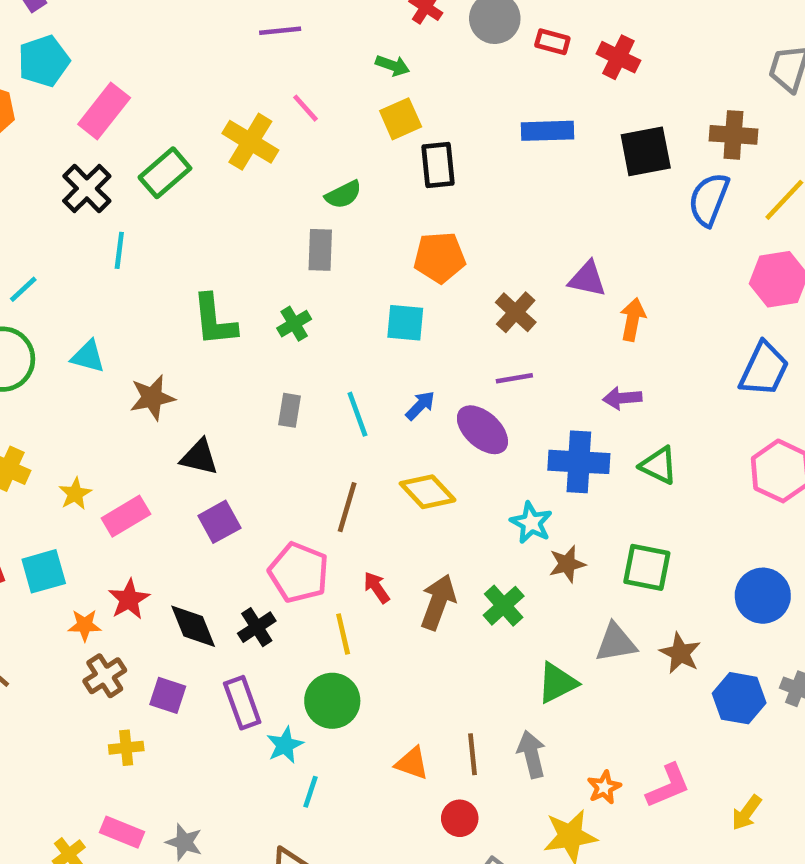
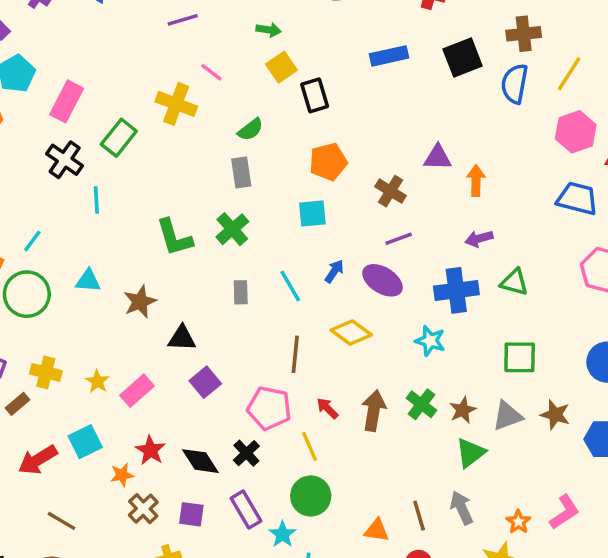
green cross: (294, 324) -> (232, 229), size x1.4
blue trapezoid: (764, 369) -> (577, 199), turned -90
brown star: (567, 564) -> (463, 410), moved

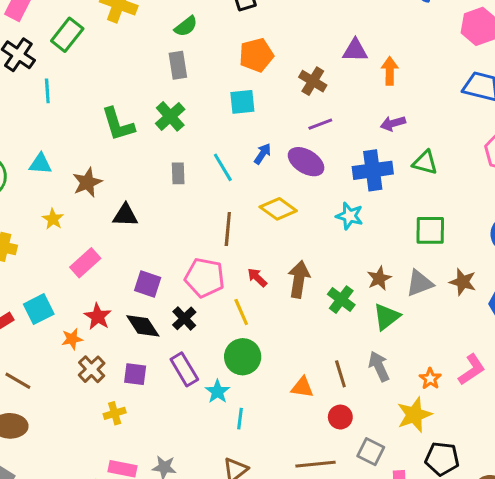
yellow star: (97, 381) -> (53, 219), moved
purple square: (205, 382) -> (148, 284), moved, turned -32
green cross: (421, 404) -> (341, 300), moved

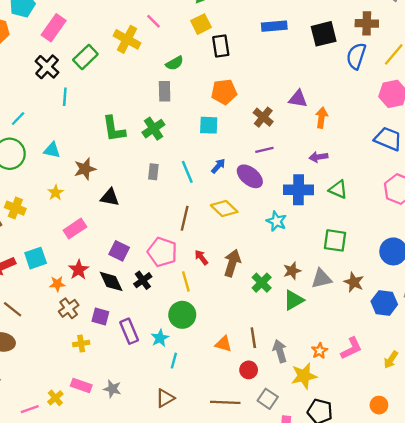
gray arrow: (379, 366) -> (280, 351), moved
purple rectangle: (184, 369) -> (129, 331), moved

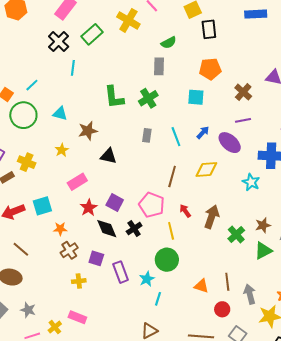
yellow diamond: (224, 209) -> (206, 169), turned -50
red star: (79, 270) -> (89, 208), moved
gray star: (112, 389) -> (28, 310), moved

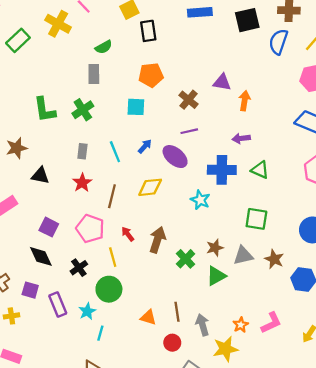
red star: (89, 208) -> (82, 183), moved
black cross: (134, 229) -> (79, 268), moved

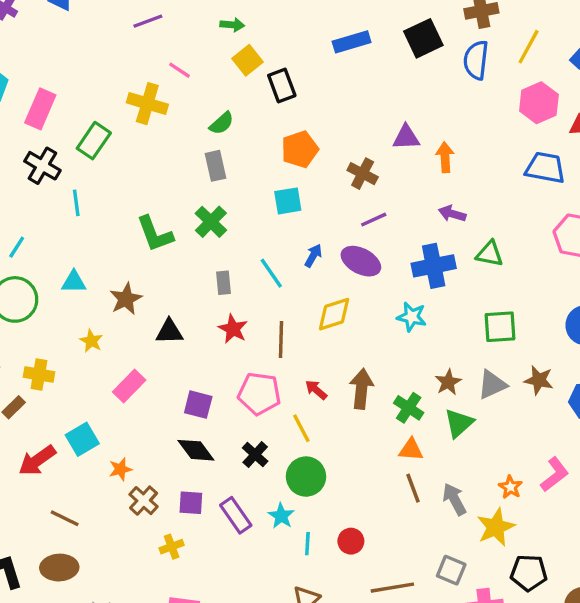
purple arrow: (241, 138) -> (452, 214), turned 36
orange triangle: (148, 317) -> (411, 450), moved
red circle: (172, 343) -> (351, 541), moved

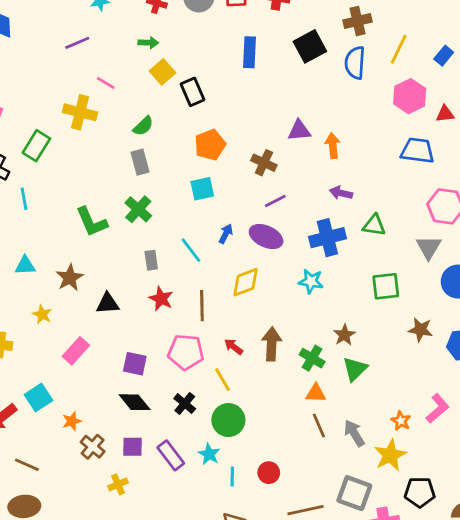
blue rectangle: (352, 42) -> (249, 52), turned -68
gray triangle: (492, 385) -> (429, 247), moved, turned -32
gray square: (451, 570) -> (354, 493), size x1.4

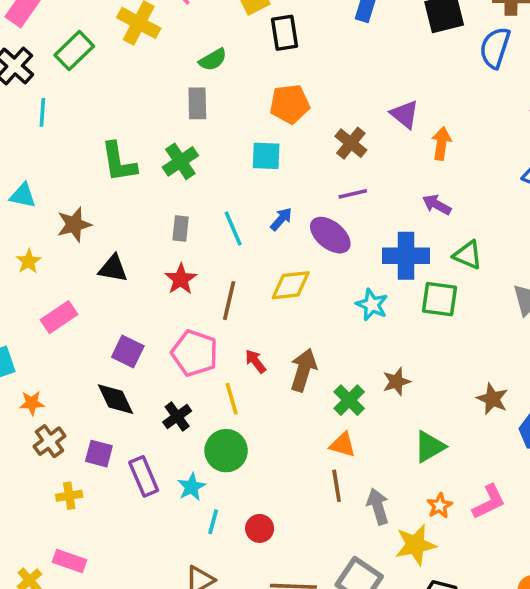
purple triangle: (299, 131) -> (405, 114), turned 30
green square: (386, 286) -> (439, 299), moved
green triangle: (355, 369) -> (429, 447), moved

